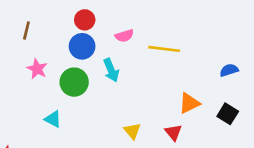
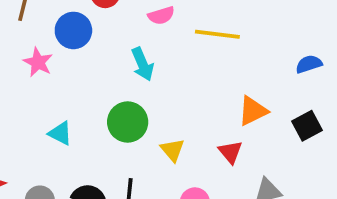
blue circle: (82, 46) -> (73, 30), moved
green circle: (74, 82) -> (128, 122), moved
black square: (228, 114) -> (307, 126), turned 30

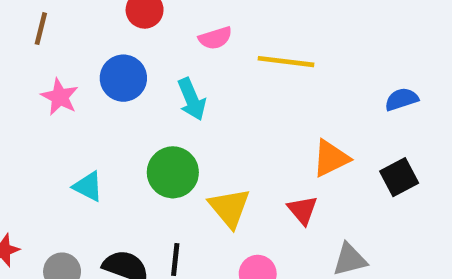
blue circle: (73, 30) -> (123, 78), moved
yellow triangle: (172, 150) -> (229, 208), size x1.4

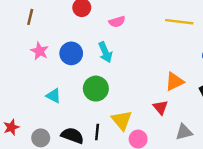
yellow line: (286, 62) -> (179, 22), moved
blue circle: (123, 78) -> (71, 53), moved
yellow triangle: (229, 208) -> (122, 120), moved

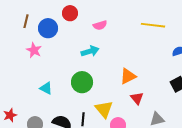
cyan arrow: (105, 52) -> (90, 51), turned -84
blue circle: (71, 53) -> (48, 28), moved
orange triangle: (174, 82) -> (128, 76), moved

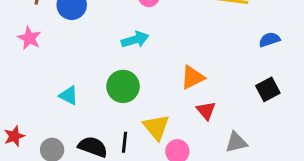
pink star: (34, 50) -> (29, 38), moved

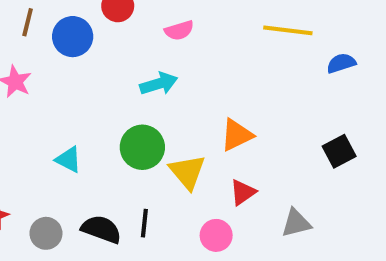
blue semicircle: (269, 40) -> (341, 63), moved
red triangle: (206, 111) -> (243, 192), moved, turned 35
yellow triangle: (156, 127) -> (187, 172), moved

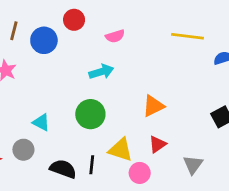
yellow triangle: (187, 172) -> (121, 150), moved, turned -32
gray triangle: (296, 223) -> (193, 165), turned -40
gray circle: (46, 233) -> (23, 150), moved

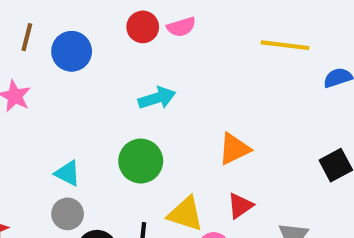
red circle: (74, 20) -> (143, 27), moved
pink semicircle: (115, 36) -> (181, 27), moved
gray circle: (23, 150) -> (68, 214), moved

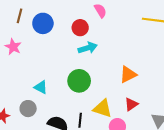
red circle: (143, 27) -> (80, 28), moved
pink semicircle: (181, 27) -> (100, 11), turned -104
gray circle: (68, 214) -> (28, 109), moved

